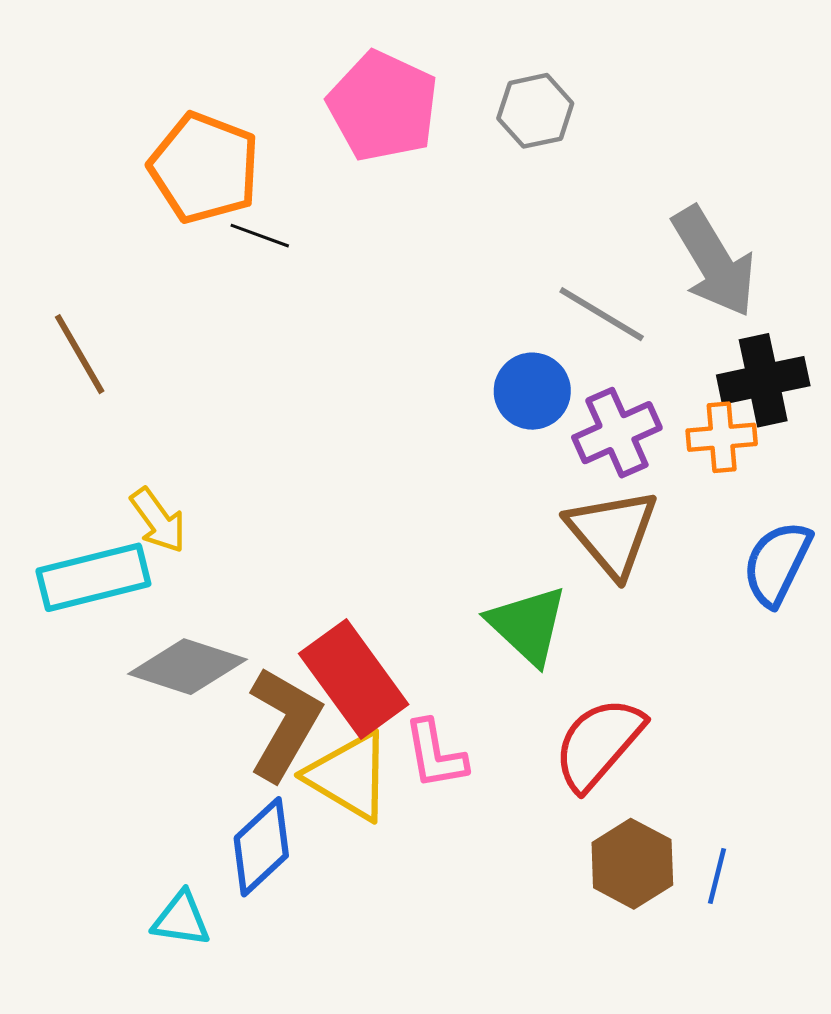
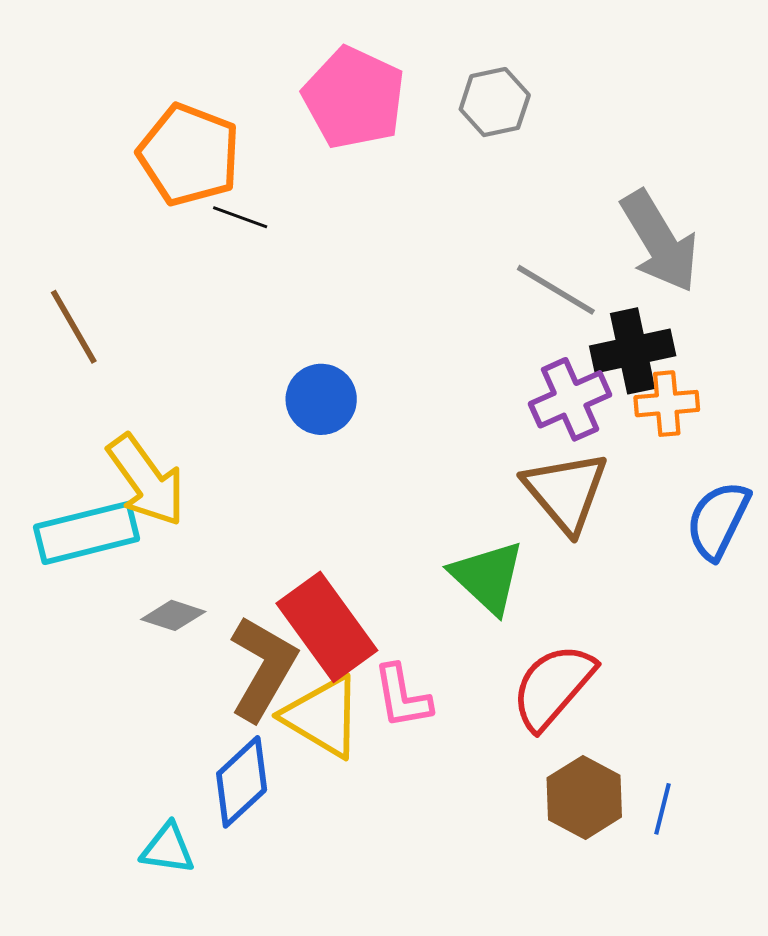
black cross: (763, 380) -> (633, 351), moved
blue circle: (532, 391) -> (321, 399), moved
yellow arrow: (158, 520) -> (146, 480), size x1.5
gray diamond: (187, 667) -> (173, 615), size x0.6

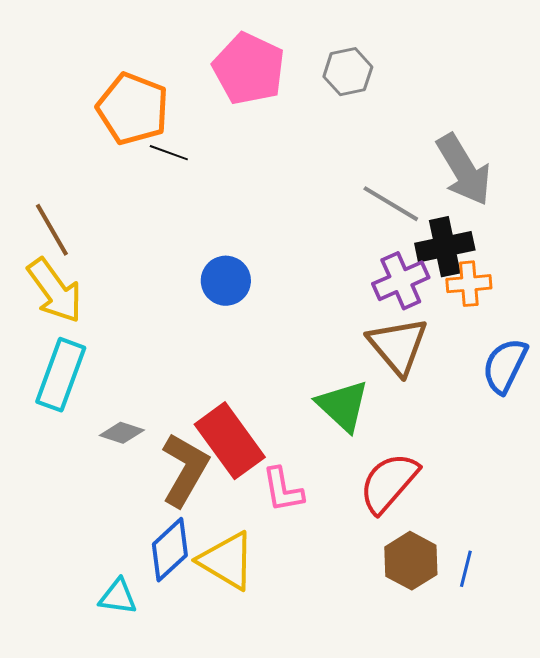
yellow arrow: (146, 480) -> (55, 291), moved
cyan rectangle: (87, 533) -> (61, 375), turned -56
yellow triangle: (323, 716) -> (227, 561), moved

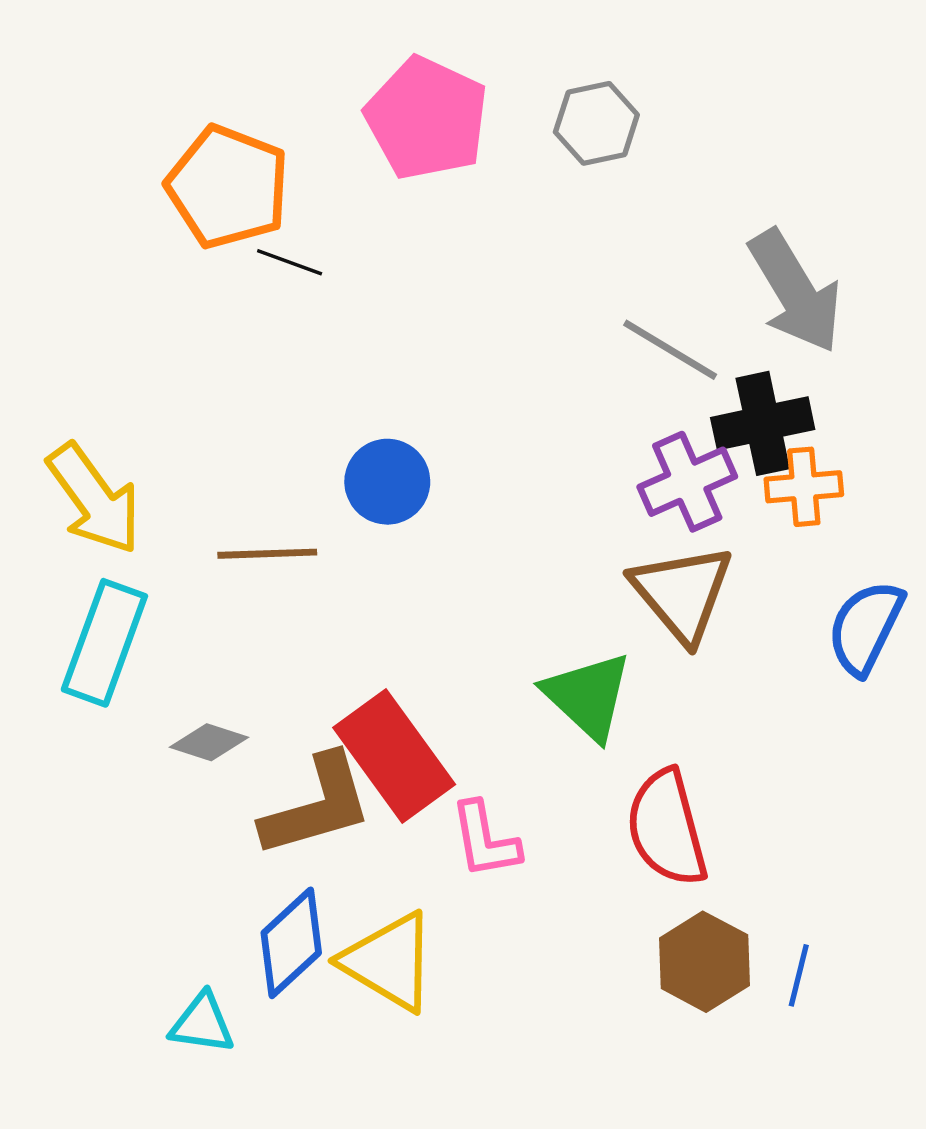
brown line: (52, 230) -> (267, 554), moved, turned -62
brown L-shape: (185, 470) -> (317, 806), turned 44
red semicircle: (389, 483) -> (667, 828), turned -56

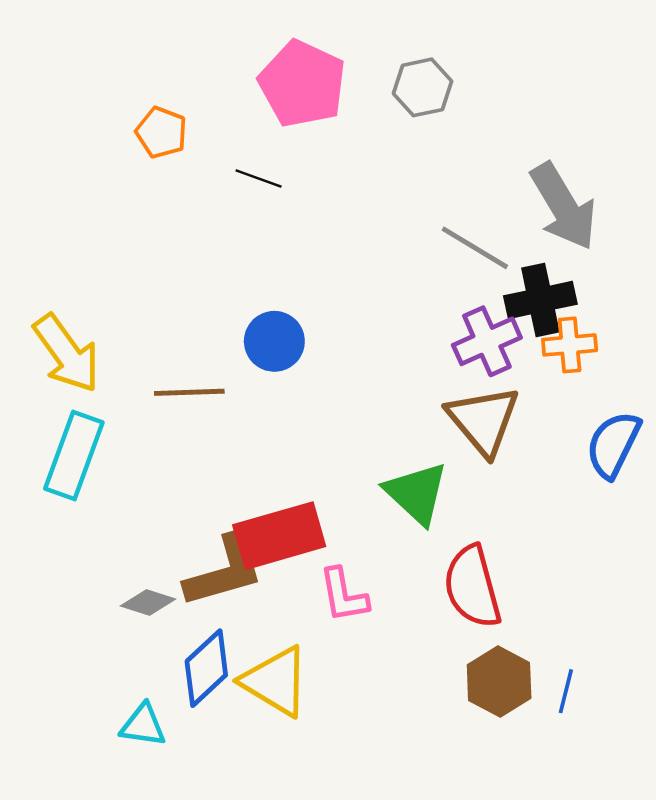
orange pentagon: (228, 187) -> (161, 132), size x0.6
black line: (290, 262) -> (259, 179), moved
gray diamond: (209, 742) -> (148, 602), moved
red rectangle: (394, 756) -> (279, 536), turned -70

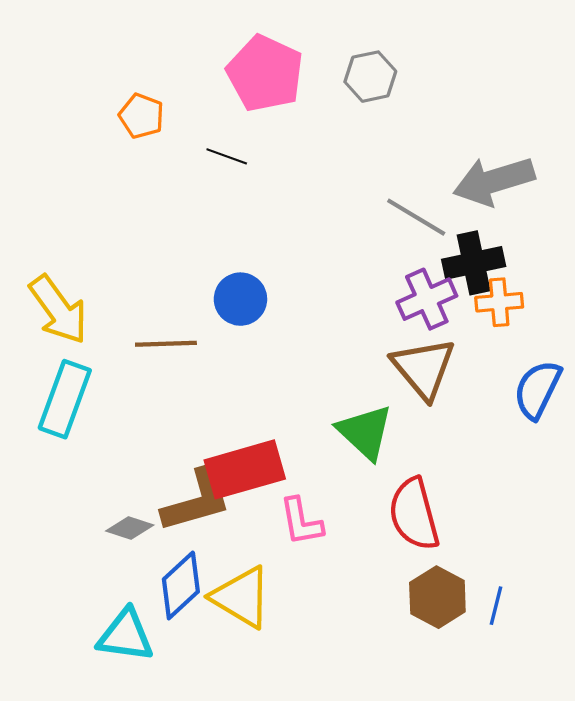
gray arrow: (563, 206) -> (494, 181), turned 104
cyan triangle: (143, 725) -> (125, 635), size x1.4

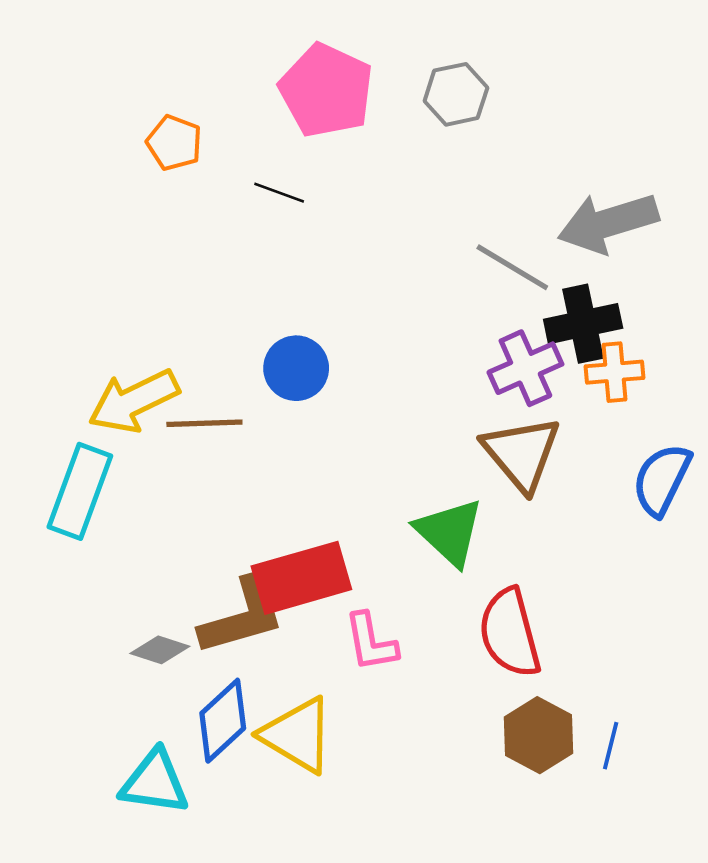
yellow arrow: (58, 310) -> (134, 401), moved, turned 100

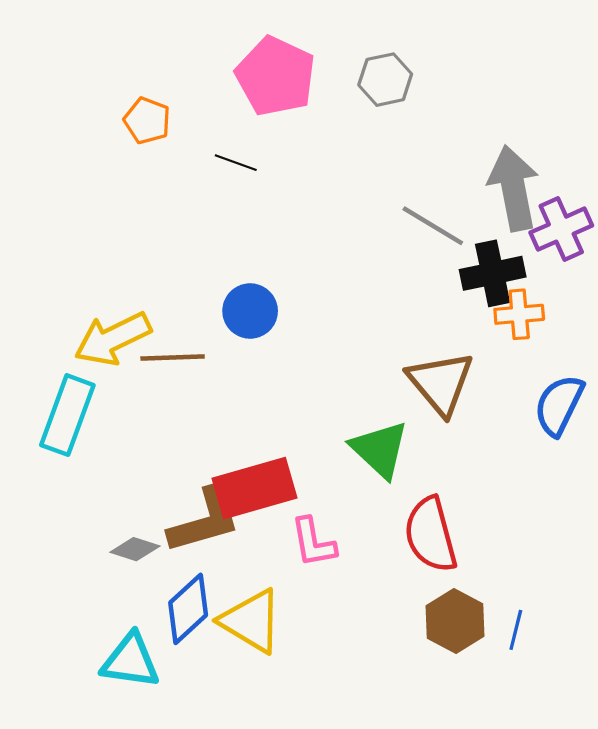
gray arrow: (608, 223) -> (514, 188), turned 96
purple cross: (525, 368) -> (561, 229), moved

